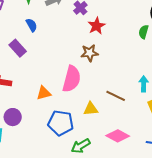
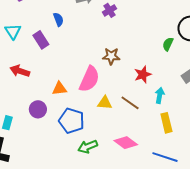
red star: (97, 26) -> (143, 74), moved
yellow triangle: (91, 109) -> (105, 103), moved
purple circle: (13, 117) -> (38, 109), moved

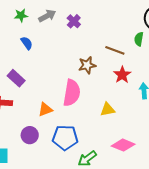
purple rectangle: (41, 40) -> (16, 78), moved
yellow triangle: (105, 103) -> (108, 109), moved
brown line: (130, 103) -> (115, 50), moved

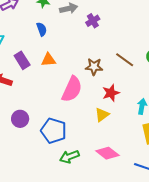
red star: (122, 75) -> (111, 93), moved
orange triangle: (45, 109) -> (49, 60), moved
yellow triangle: (108, 109) -> (102, 115), turned -42

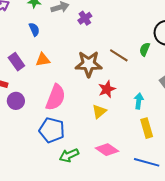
brown star: (94, 67) -> (89, 64), size x1.5
pink semicircle: (72, 89) -> (56, 97), moved
purple circle: (20, 119) -> (16, 101), moved

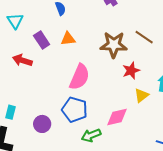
purple circle: (16, 101) -> (42, 124), moved
yellow triangle: (99, 111) -> (141, 95), moved
pink diamond: (107, 150) -> (117, 117), moved, turned -50

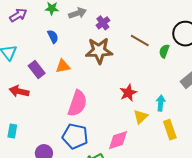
brown line: (144, 37) -> (140, 40), moved
brown star: (114, 45) -> (99, 51), moved
cyan rectangle: (11, 112) -> (12, 131), moved

